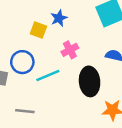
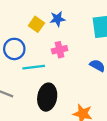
black ellipse: (90, 81) -> (47, 97), moved

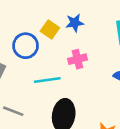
blue circle: (14, 49) -> (26, 46), moved

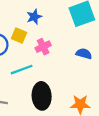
yellow square: (50, 30) -> (19, 36), moved

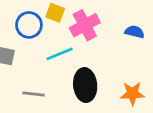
pink cross: (43, 47) -> (85, 25), size x1.5

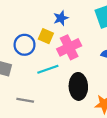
black ellipse: (85, 85) -> (78, 86), moved

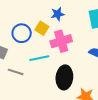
gray line: (25, 100) -> (16, 72), moved

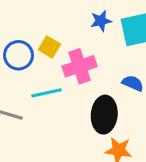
blue star: (58, 14) -> (101, 21), moved
black ellipse: (64, 77) -> (104, 115), moved

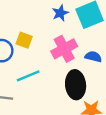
pink cross: (80, 66) -> (64, 49), moved

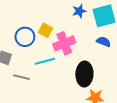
pink cross: (64, 49) -> (64, 43), moved
blue semicircle: (93, 57) -> (104, 42), moved

